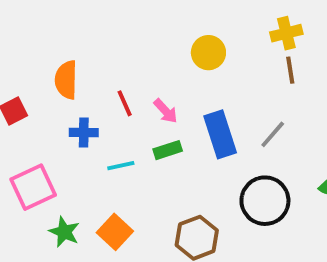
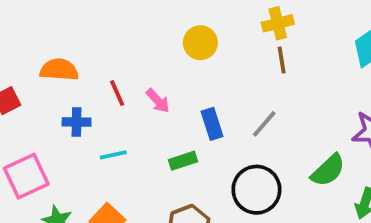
orange semicircle: (66, 80) -> (59, 70), turned 93
blue rectangle: (220, 134) -> (212, 124), size x0.7
green rectangle: (168, 150) -> (183, 161), moved

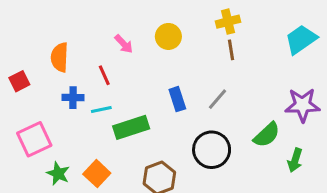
orange semicircle: (59, 70) -> (60, 57), turned -92
pink arrow: (158, 101) -> (124, 44), moved
cyan line: (113, 155) -> (101, 109), moved
green rectangle: (183, 161) -> (131, 127), moved, size x1.6

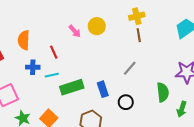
pink arrow: (124, 44) -> (75, 31), moved
blue rectangle: (177, 99) -> (103, 89), moved
green semicircle: (267, 135) -> (163, 92), turned -54
black circle: (212, 150) -> (126, 102), size x0.6

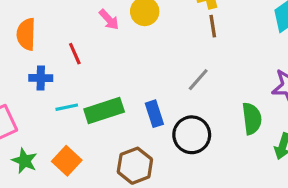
cyan line: (52, 75) -> (67, 107), moved
black circle: (126, 102) -> (192, 135), size x1.5

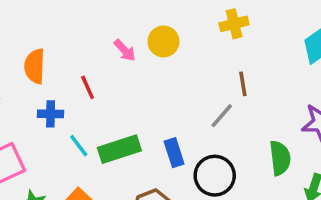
brown line: (213, 26) -> (243, 84), moved
cyan line: (67, 107) -> (79, 146), turned 65

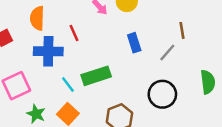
blue cross: (51, 114) -> (48, 51), size x1.6
cyan line: (79, 146) -> (68, 84), moved
blue rectangle: (174, 153) -> (134, 43), moved

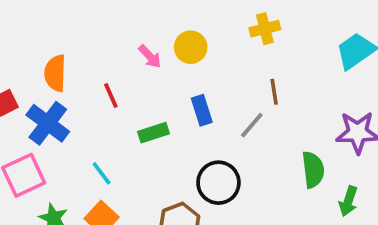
blue cross: (48, 51) -> (48, 123), moved, turned 36
green rectangle: (96, 76) -> (154, 133), moved, size x0.7
black circle: (162, 94) -> (218, 183), moved

